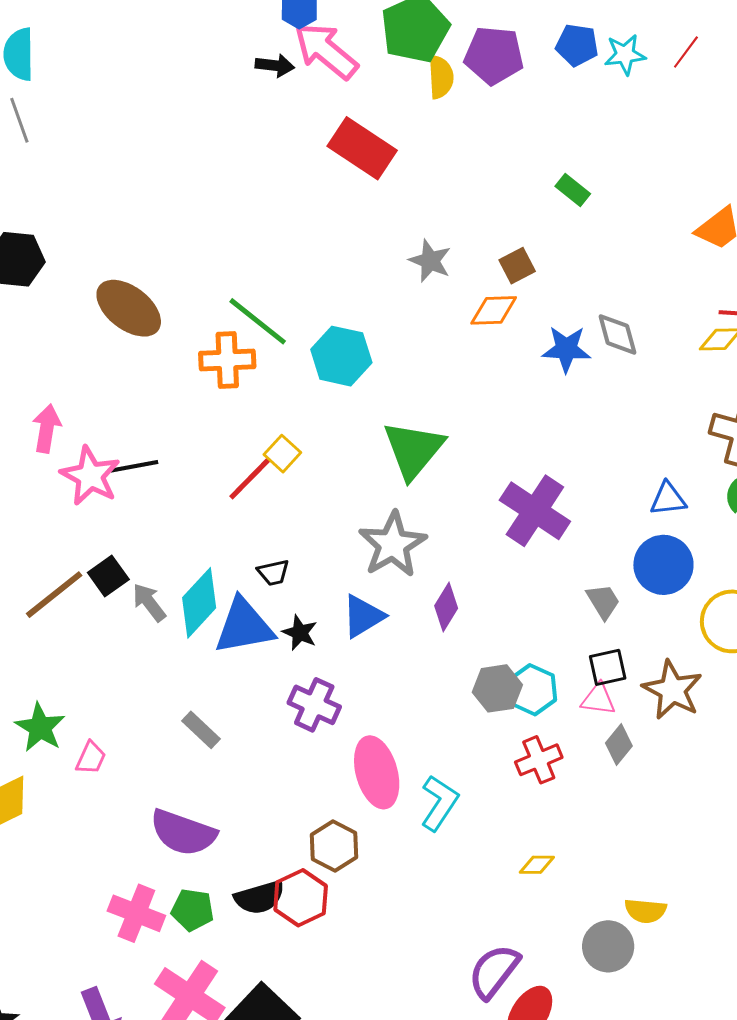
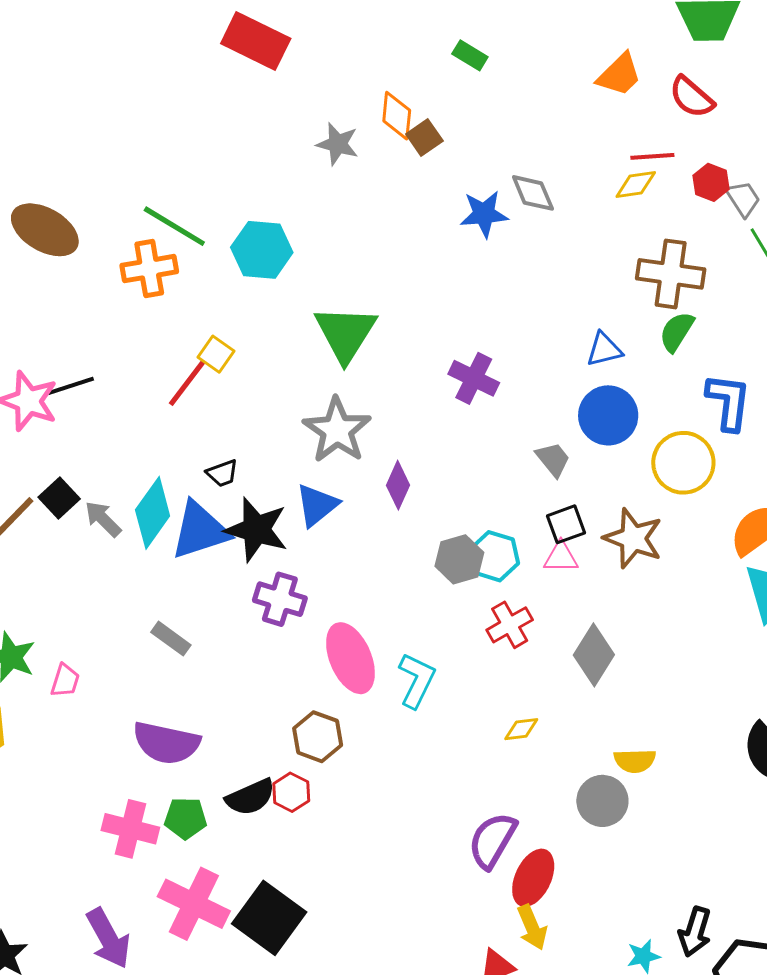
orange diamond: (494, 310) -> (397, 116), moved, turned -75
purple cross: (535, 511) -> (474, 378), size x0.7
black star: (300, 633) -> (256, 530), size x1.8
gray diamond: (619, 744) -> (594, 655), moved, size x1.5
red hexagon: (301, 898) -> (291, 792), size x0.7

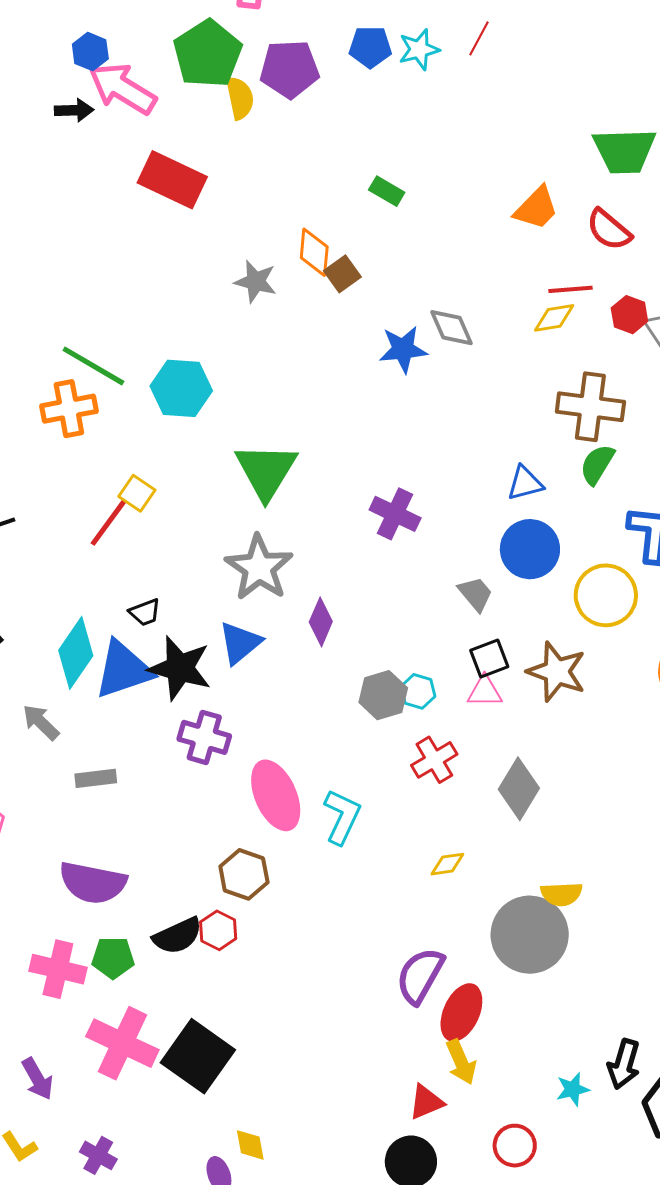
gray arrow: (103, 519) -> (41, 722), moved
cyan hexagon: (494, 556) -> (418, 691), size x0.7
gray rectangle: (171, 639) -> (96, 778), turned -42
gray circle: (602, 801) -> (530, 935), size x1.5
purple arrow: (108, 938) -> (37, 1079), size x0.7

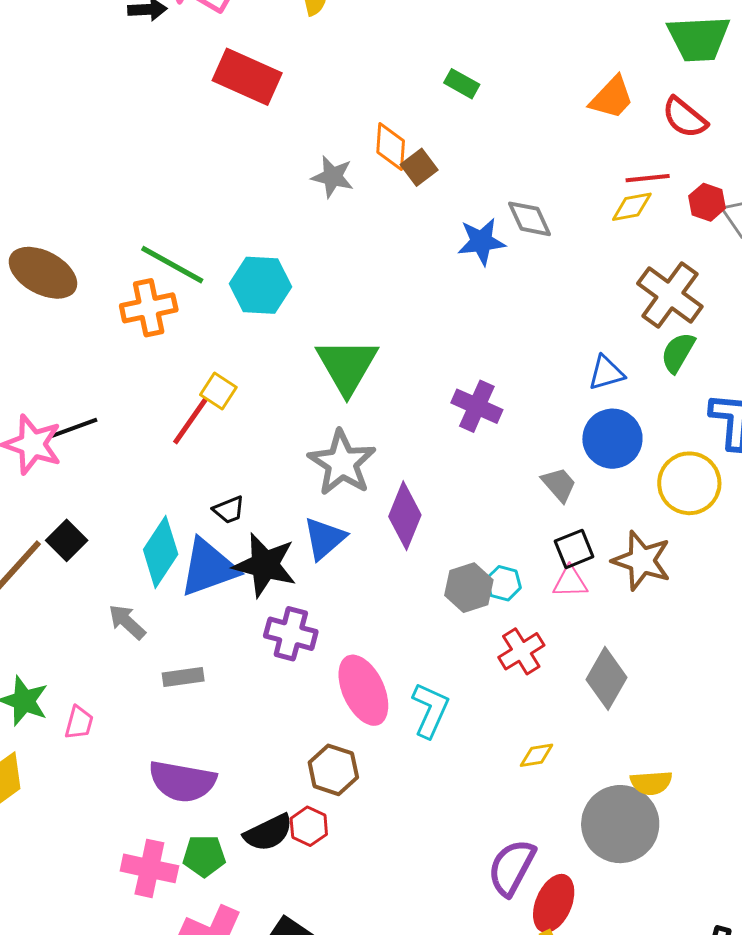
brown cross: (590, 407) -> (670, 295), turned 30
purple diamond: (321, 622) -> (405, 516), size x1.4

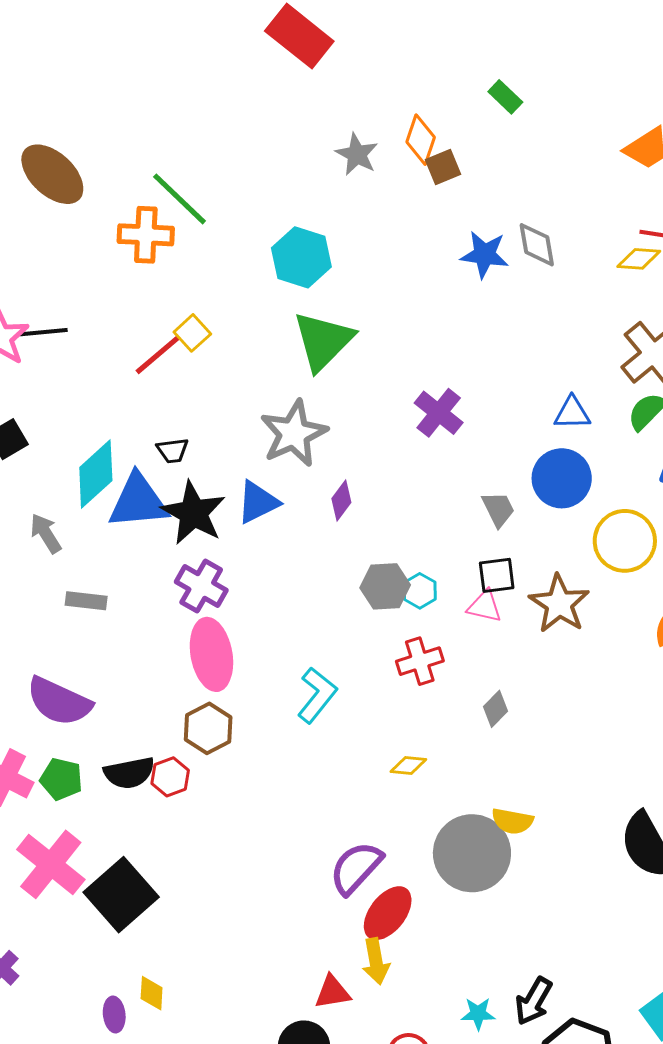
cyan hexagon: (261, 285) -> (301, 257), moved
purple diamond: (405, 516) -> (341, 501), size x0.6
gray diamond: (607, 678) -> (495, 709), size x0.6
pink ellipse: (363, 690) -> (211, 654), moved

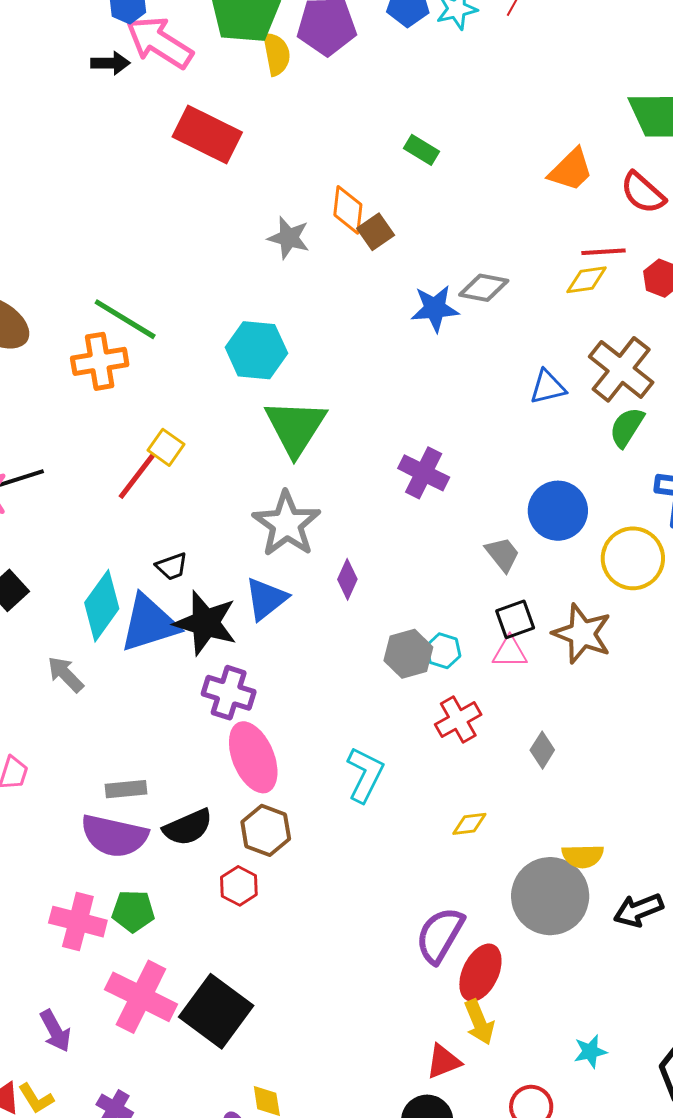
gray diamond: (537, 245) -> (484, 288), turned -57
blue triangle: (572, 413) -> (548, 387), moved
gray rectangle: (86, 601) -> (126, 789), moved
black semicircle: (129, 773) -> (188, 827), moved
black arrow: (534, 1001) -> (638, 910), moved, turned 51

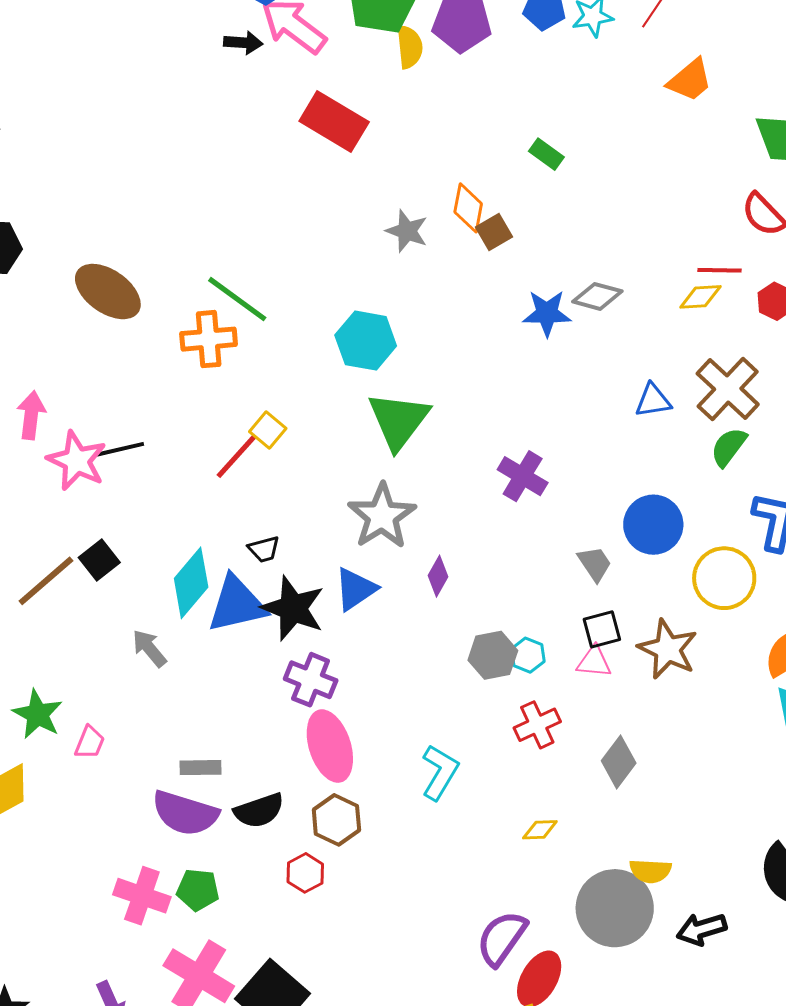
orange trapezoid: (571, 170) -> (690, 80), moved
gray diamond: (542, 750) -> (619, 762), size x1.4

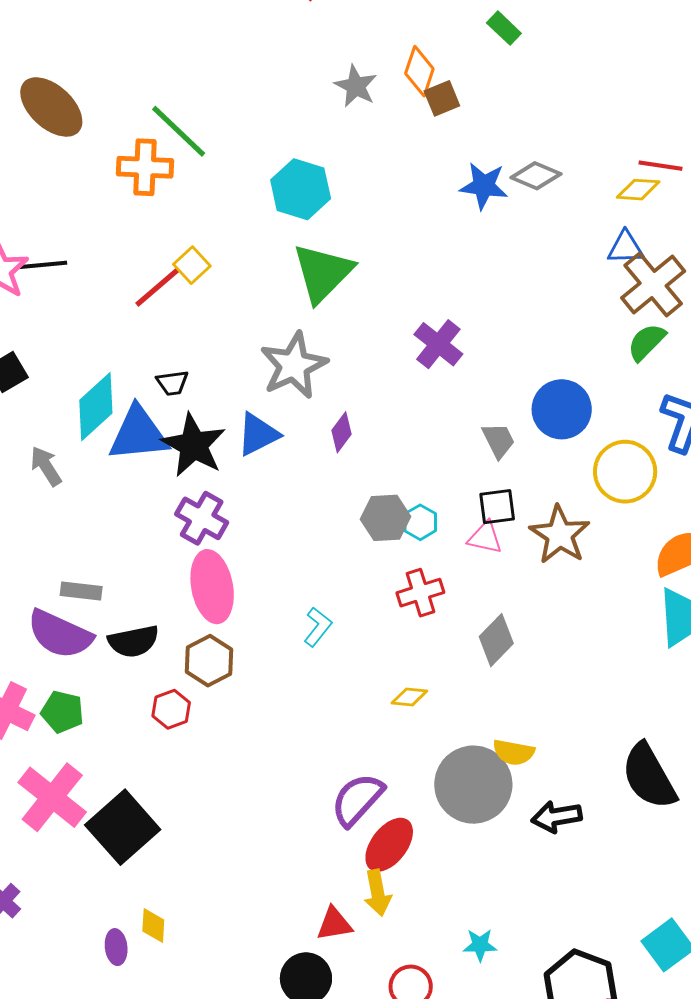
blue triangle: (653, 401) -> (625, 248), moved
cyan L-shape: (440, 772) -> (318, 627), size x0.7

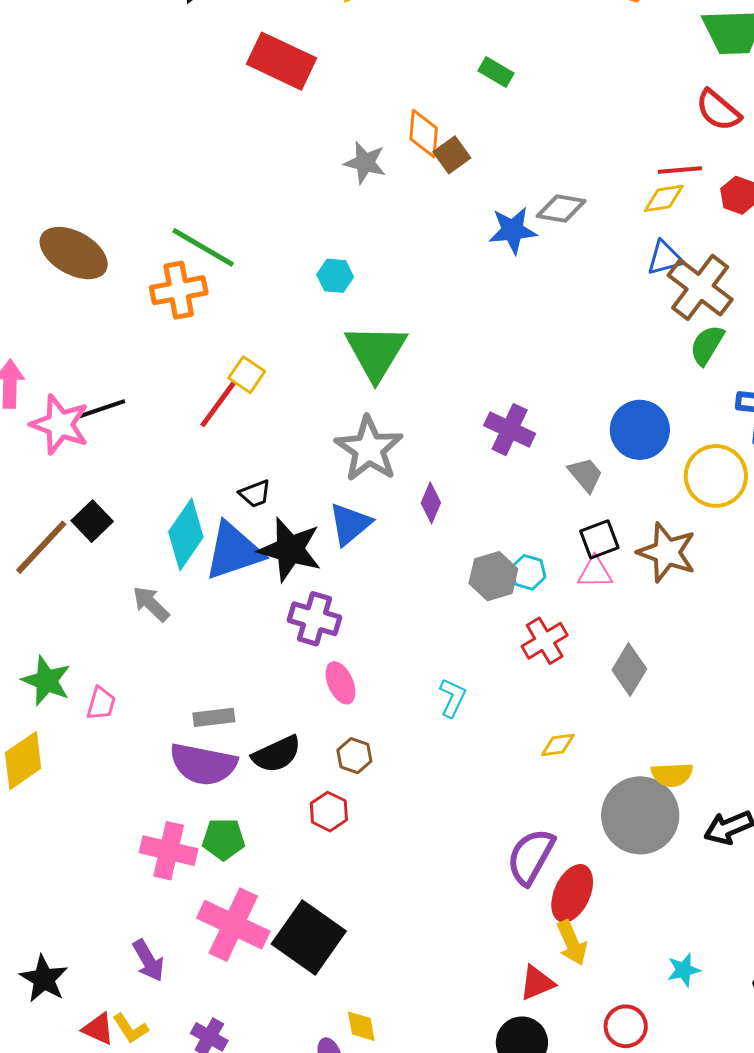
cyan hexagon: (301, 189) -> (335, 276), size x0.6
purple cross: (438, 344) -> (510, 430), moved
pink ellipse: (212, 587) -> (340, 683), size x0.6
brown hexagon: (209, 661) -> (354, 756), size x0.7

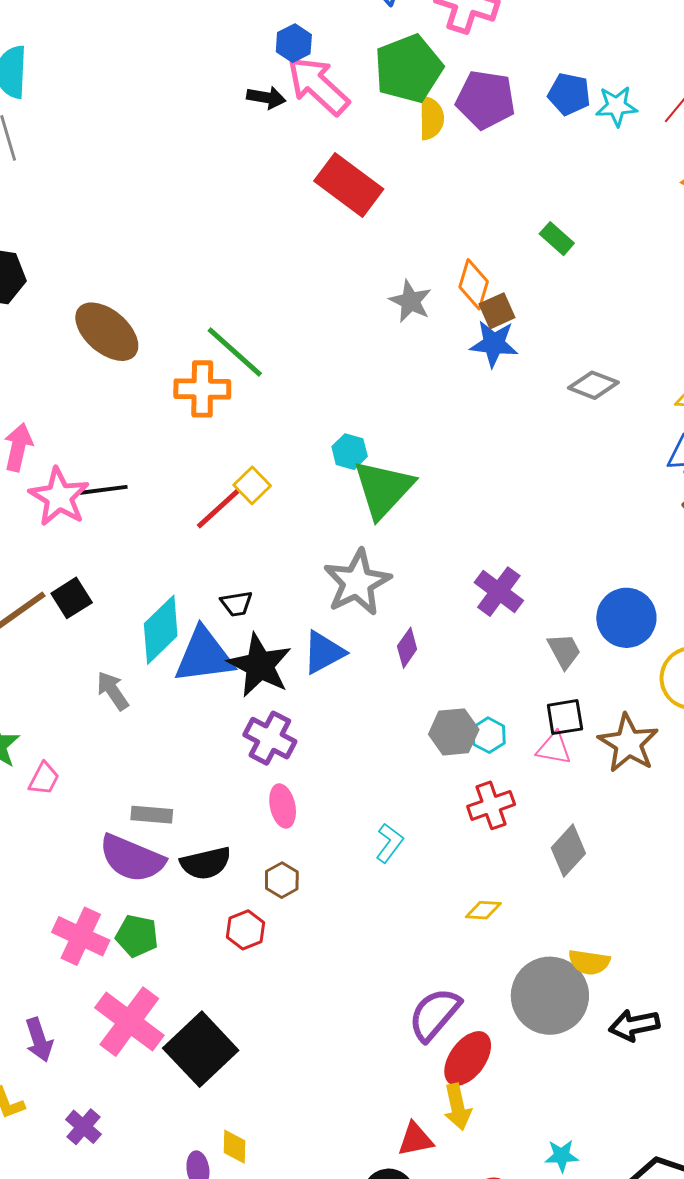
blue star: (513, 230) -> (494, 344), moved
cyan hexagon: (335, 276) -> (350, 452), moved

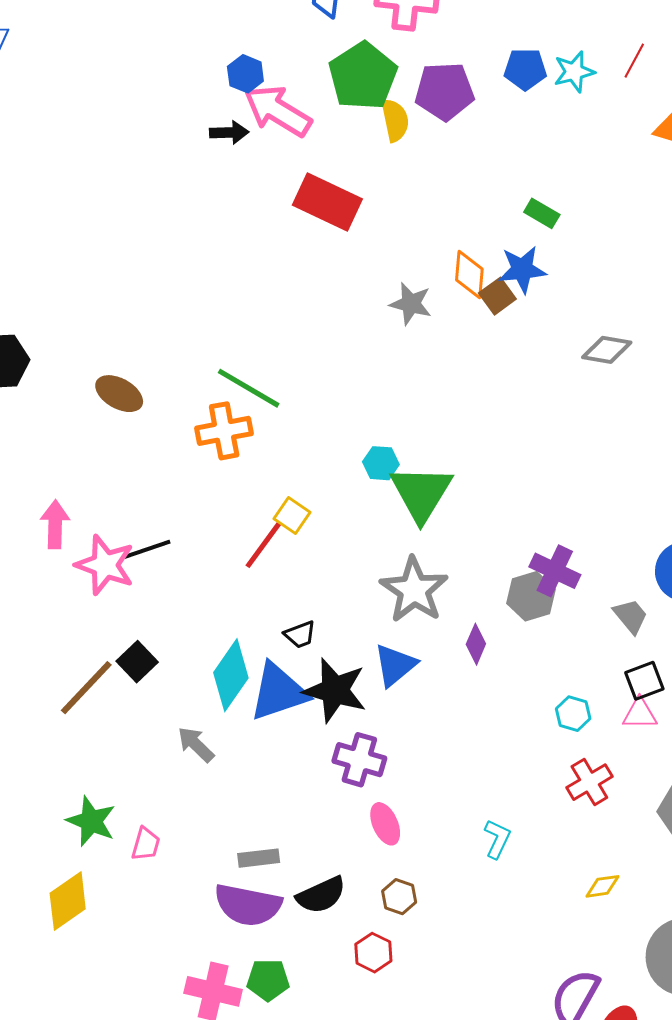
brown ellipse: (107, 332) -> (119, 394), size x0.7
blue star: (494, 344) -> (522, 269), moved
gray hexagon: (454, 732) -> (531, 596), moved

